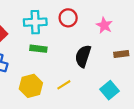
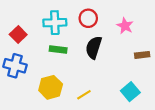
black semicircle: (83, 56) -> (94, 47), moved
yellow line: (64, 85) -> (84, 95), moved

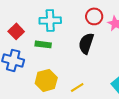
red circle: (88, 18) -> (94, 16), moved
green rectangle: (58, 50) -> (43, 44), moved

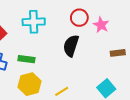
green rectangle: (43, 44) -> (26, 59), moved

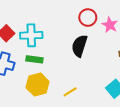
cyan cross: (34, 22) -> (31, 35), moved

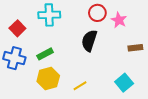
cyan cross: (31, 35) -> (49, 15), moved
green rectangle: (34, 59) -> (45, 54), turned -35

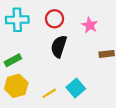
red circle: (97, 13) -> (55, 19), moved
cyan square: (124, 83) -> (76, 88), moved

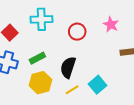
red circle: (55, 19) -> (77, 32), moved
black semicircle: (59, 46) -> (68, 67), moved

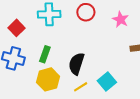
red circle: (77, 32) -> (86, 12), moved
green rectangle: (37, 58) -> (45, 54), turned -42

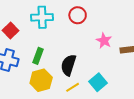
pink star: (121, 20) -> (104, 41), moved

